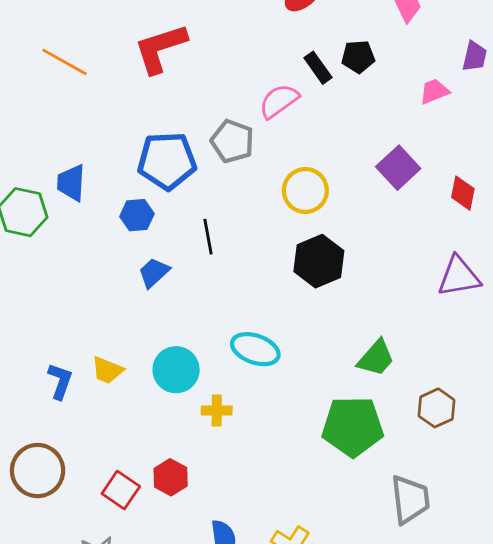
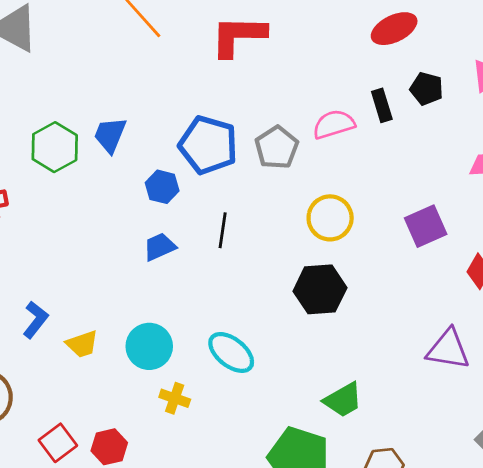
black pentagon: (358, 57) -> (427, 89), moved
yellow trapezoid: (107, 370) -> (82, 344), moved, turned -60

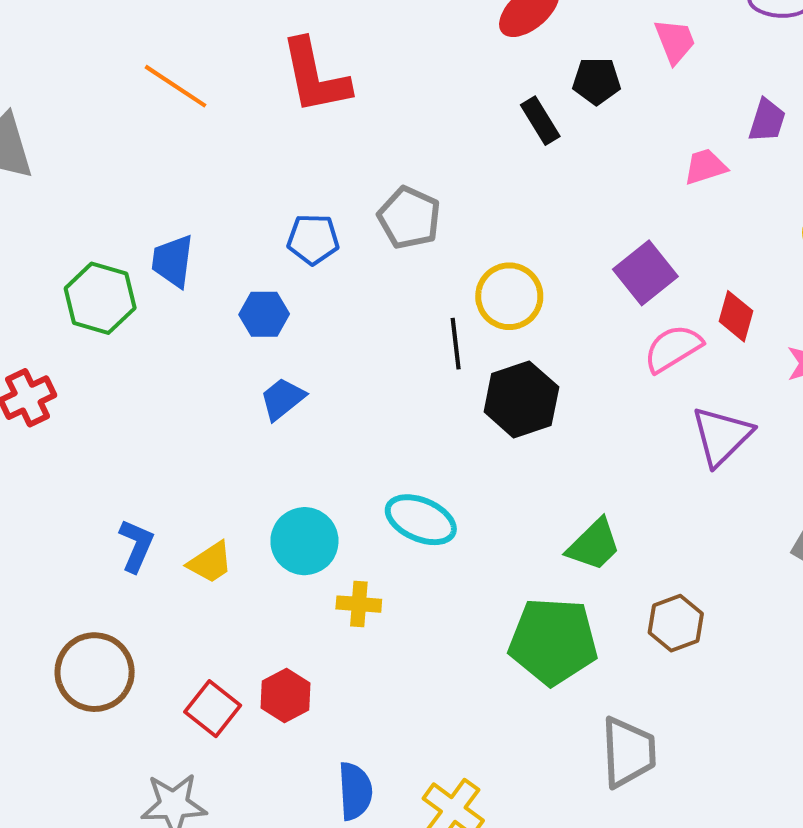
red L-shape: (238, 36) -> (315, 76), turned -88
pink semicircle: (334, 124) -> (673, 348), moved
blue pentagon: (208, 145) -> (313, 239), size x0.6
black line: (223, 230) -> (456, 344), moved
purple triangle: (448, 349) -> (722, 436), turned -39

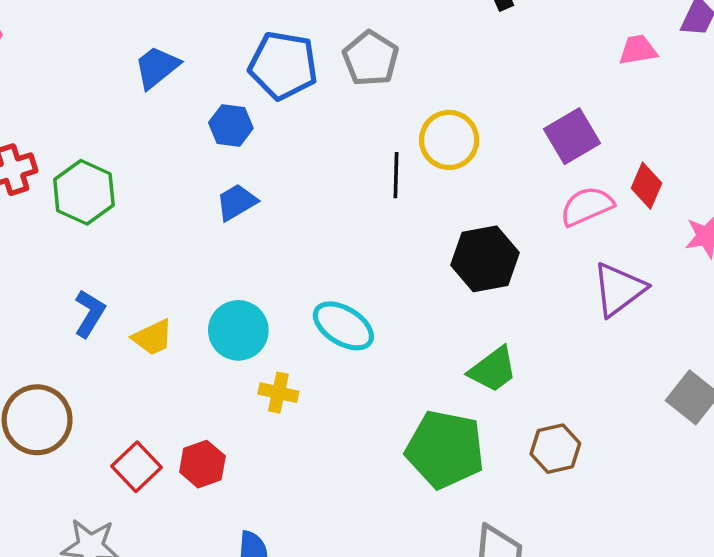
blue pentagon: (313, 239) -> (283, 65), size x1.5
blue trapezoid: (173, 261) -> (157, 67), turned 36
green hexagon: (100, 298) -> (84, 192), moved
black hexagon: (521, 399) -> (485, 259), moved

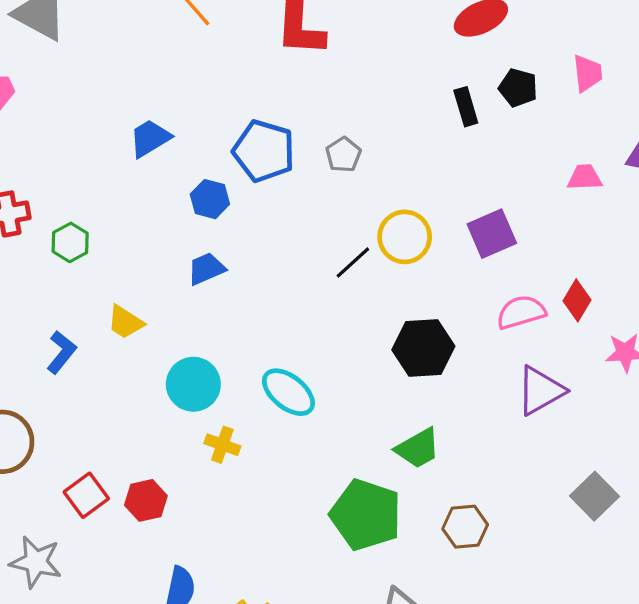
gray pentagon: (371, 58) -> (343, 155), size x0.7
purple square: (572, 136) -> (492, 234), moved
black line: (396, 175) -> (353, 262), turned 39
green hexagon: (84, 192) -> (70, 242), size x0.7
yellow trapezoid: (153, 337) -> (125, 322), moved, turned 51

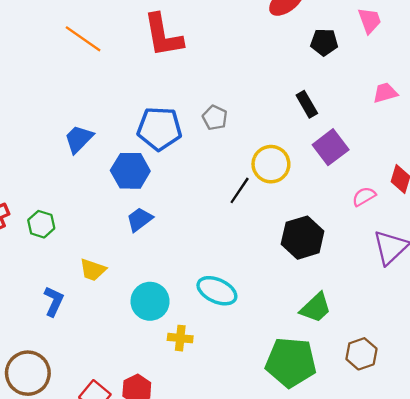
black rectangle: (466, 107) -> (307, 104), moved
blue hexagon: (210, 199) -> (130, 171), size x1.4
pink semicircle: (521, 312) -> (364, 196), size x0.7

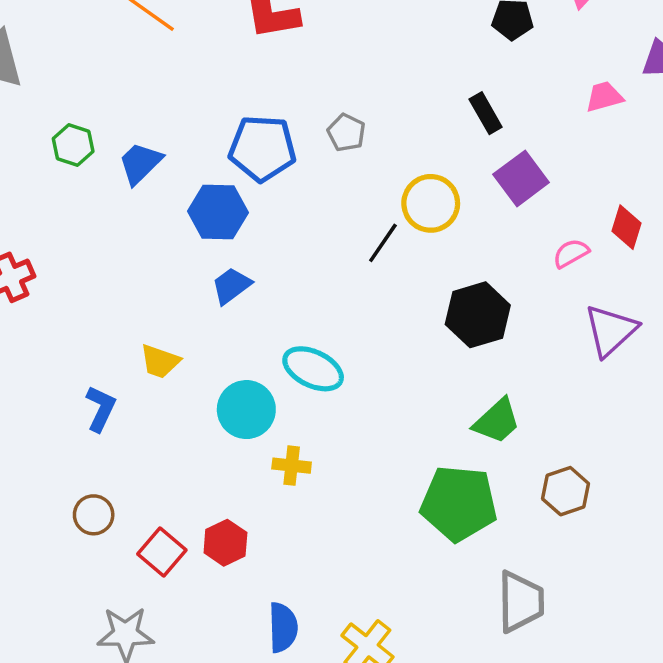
green hexagon: (41, 224) -> (73, 145), moved
cyan ellipse: (217, 291) -> (313, 369), moved
brown circle: (28, 373) -> (94, 515), moved, size x0.6

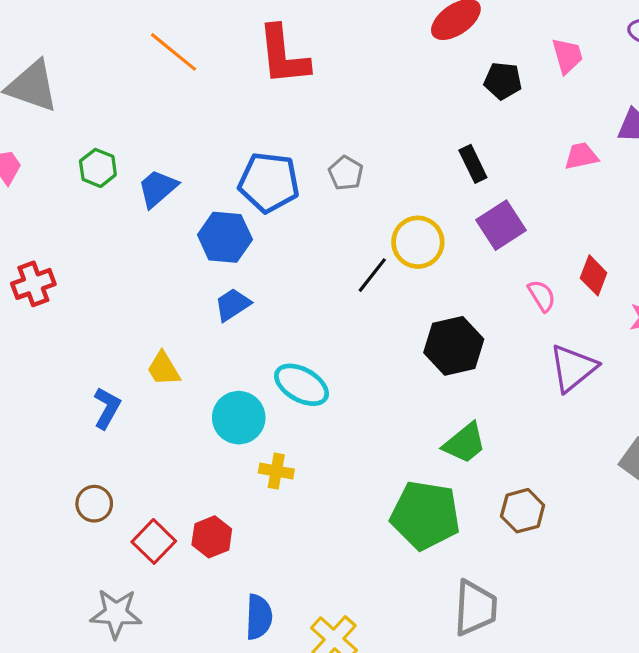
pink semicircle: (571, 253) -> (542, 296), turned 84
yellow trapezoid: (160, 361) -> (163, 369), turned 36

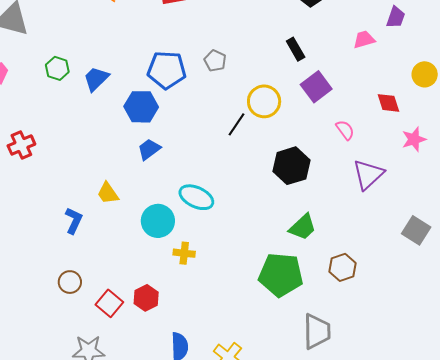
red diamond: (594, 275) -> (388, 103), moved, turned -35

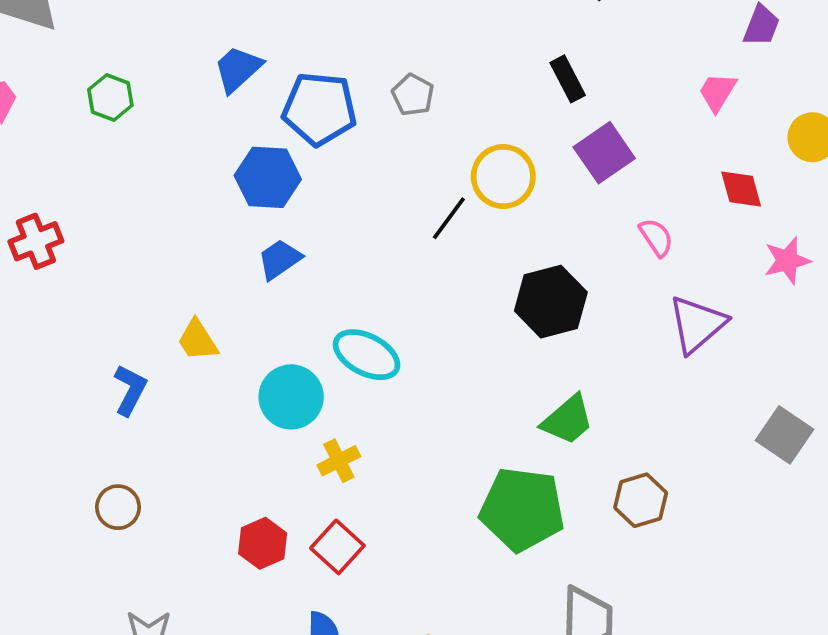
pink trapezoid: (364, 39) -> (717, 92), moved, turned -45
blue trapezoid: (96, 79) -> (238, 69), moved
yellow cross: (184, 253) -> (339, 461), turned -35
red square: (109, 303) -> (337, 547), moved

